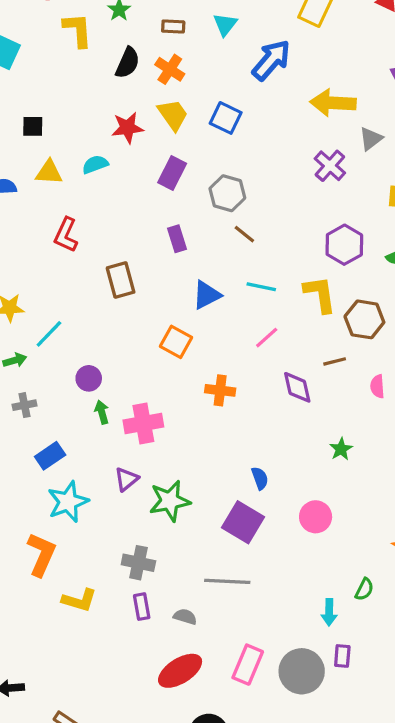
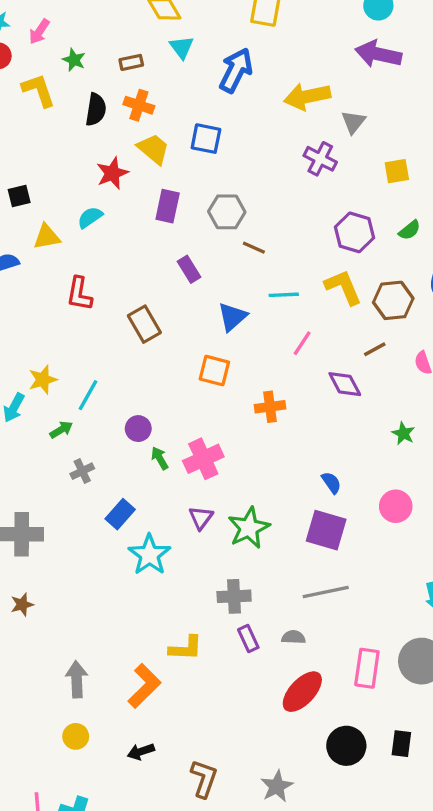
orange L-shape: (41, 554) -> (144, 686), moved, turned 36

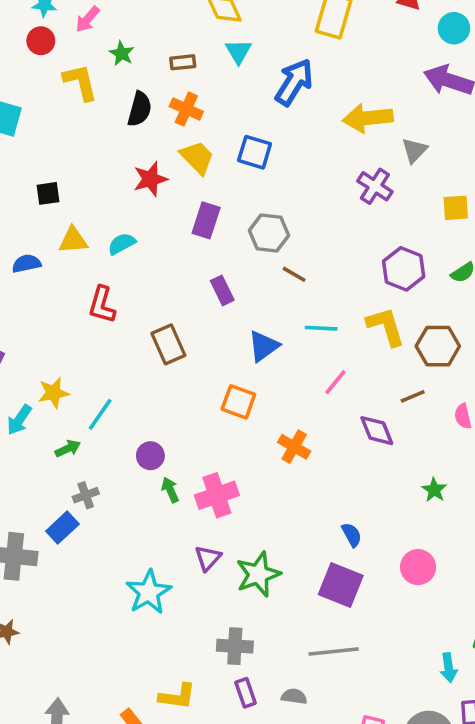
cyan semicircle: (90, 217) -> (122, 244), moved
orange cross: (270, 407) -> (294, 447), turned 32
blue rectangle: (120, 514) -> (62, 528), moved

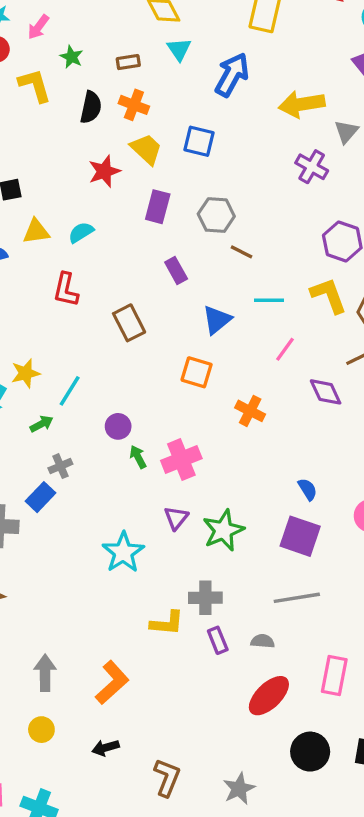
yellow L-shape: (177, 696) -> (167, 623), moved

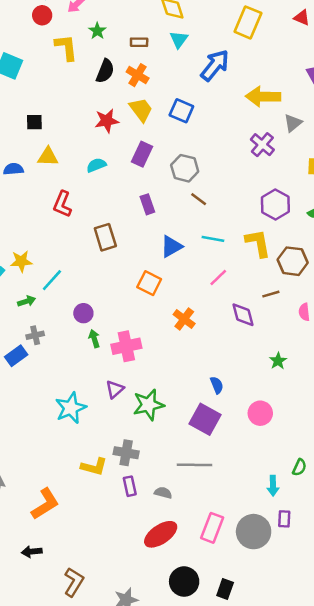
cyan semicircle: (81, 232) -> (96, 165), moved

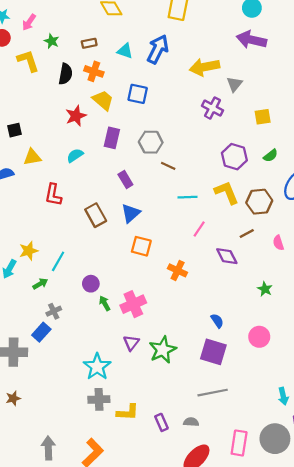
cyan triangle: (179, 39) -> (125, 51), moved, turned -35
blue triangle: (171, 246) -> (131, 213), moved
gray cross: (126, 453) -> (99, 399), moved

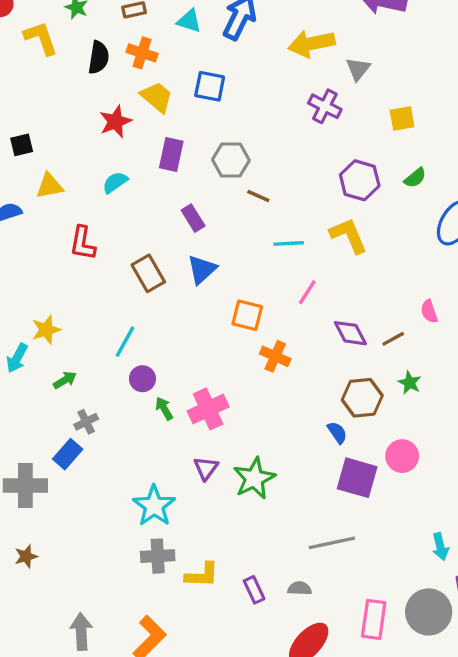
brown hexagon: (259, 202) -> (362, 398), moved
brown line: (247, 234) -> (393, 339), moved
orange square: (141, 246) -> (247, 315), moved
cyan line: (58, 261) -> (125, 342), moved
purple square: (213, 352) -> (357, 478), moved

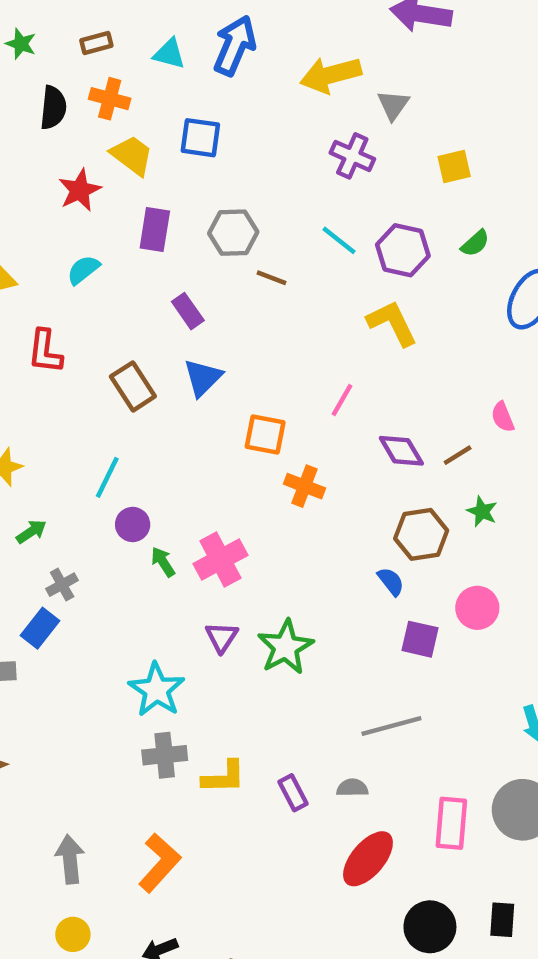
cyan line: (289, 243) -> (339, 240), moved, turned 44
purple square: (357, 478) -> (420, 639), size x0.7

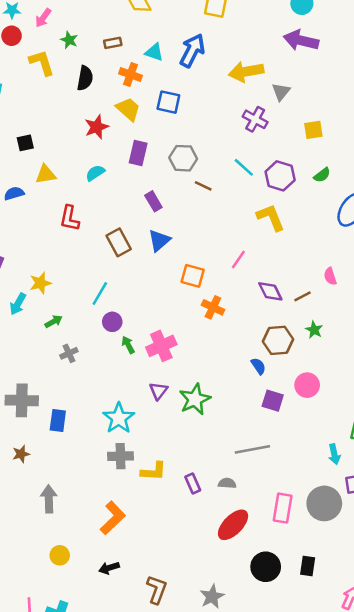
orange cross: (110, 99) -> (131, 75), moved
blue rectangle: (40, 628) -> (58, 420), moved, turned -35
gray arrow: (70, 859) -> (49, 499), moved

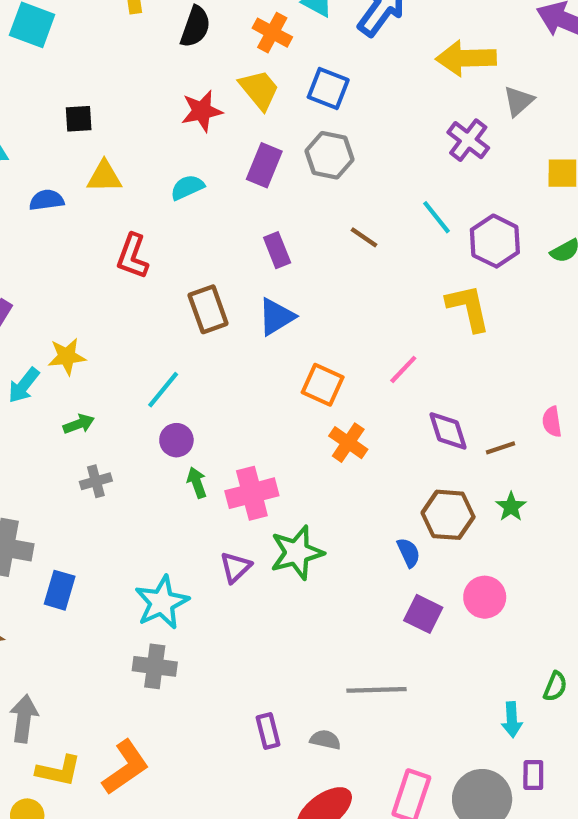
gray hexagon: (183, 158) -> (330, 155), moved
green star: (195, 399) -> (297, 553), moved
yellow L-shape: (154, 471) -> (59, 771), moved

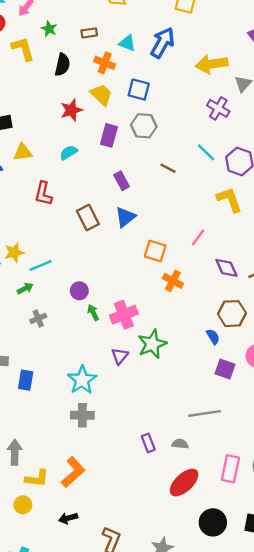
cyan line: (163, 390) -> (41, 265), moved, turned 35

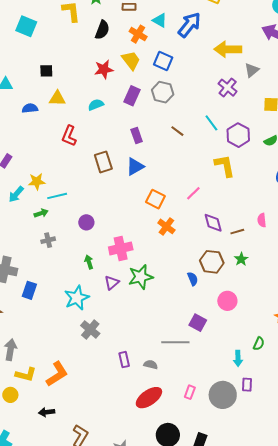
green arrow: (93, 313) -> (89, 262), moved
purple square: (225, 369) -> (198, 323), moved
gray cross: (82, 415) -> (90, 330), moved, turned 30
pink rectangle: (230, 469) -> (190, 392), size x0.6

